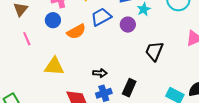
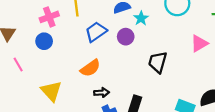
orange semicircle: (76, 32) -> (90, 68), moved
yellow triangle: (54, 66) -> (51, 91), turned 50

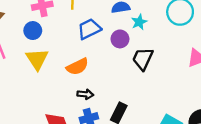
black trapezoid: (158, 62) -> (143, 59), moved
yellow triangle: (51, 91) -> (37, 59), moved

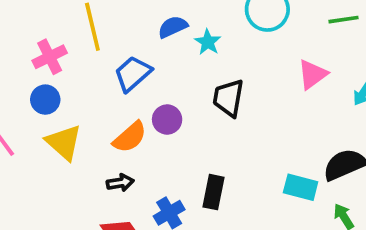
purple circle: (120, 39) -> (167, 120), moved
black arrow: (85, 94) -> (120, 183), moved

